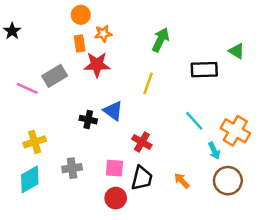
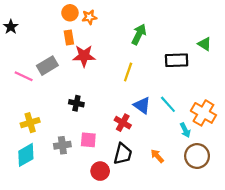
orange star: (103, 34) -> (89, 17), moved
blue triangle: (113, 111) -> (142, 105), moved
pink square: (114, 168) -> (88, 140), moved

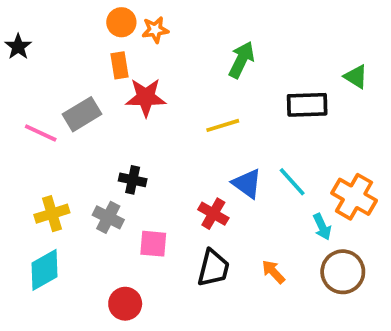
yellow line: (128, 72) -> (223, 125), turned 54
gray cross: (62, 145) -> (108, 217), moved, turned 35
red circle: (100, 171) -> (125, 304), moved

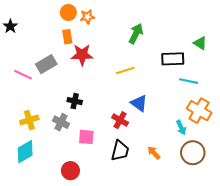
cyan line: (292, 182) -> (189, 81), moved, turned -36

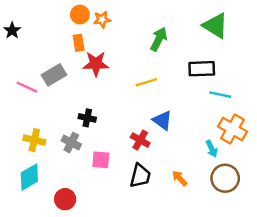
green triangle: (200, 43) -> (215, 26), moved, size x1.6
yellow cross: (29, 120) -> (34, 140), turned 30
red circle: (70, 171) -> (65, 199), moved

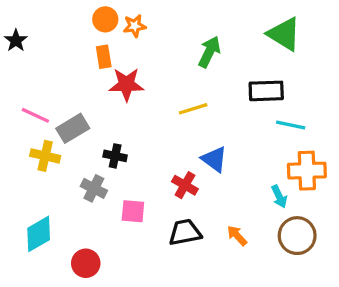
gray rectangle: (54, 75) -> (73, 128), moved
orange cross: (233, 129) -> (307, 171), turned -32
yellow cross: (34, 140) -> (45, 156), moved
black trapezoid: (140, 176) -> (185, 232), turned -115

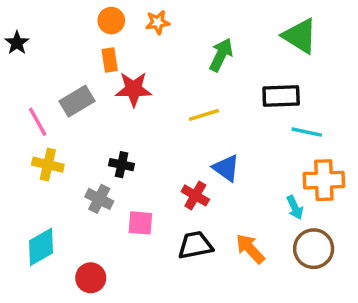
orange star: (135, 26) -> (158, 22), moved
pink line: (35, 115) -> (38, 122), turned 36
gray rectangle: (73, 128) -> (77, 101), moved
orange arrow: (237, 236) -> (250, 249), size x1.4

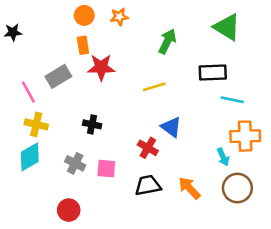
black star: (17, 43) -> (13, 32), turned 30
gray cross: (99, 199) -> (75, 163), moved
cyan diamond: (41, 247) -> (30, 157), moved

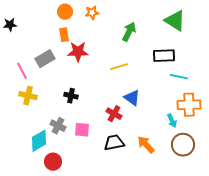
cyan diamond: (30, 157) -> (39, 141), moved

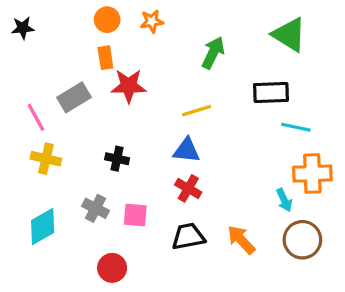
black star: (10, 25) -> (23, 28), moved
blue triangle: (132, 98) -> (187, 150), moved, turned -30
cyan diamond: (39, 141) -> (43, 227), moved
red circle: (53, 162) -> (112, 268), moved

